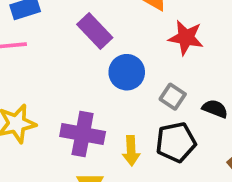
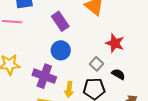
red star: (186, 38) -> (115, 43), moved
blue circle: (127, 72) -> (61, 50), moved

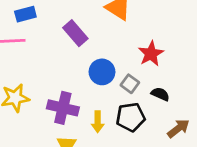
red star: (115, 43) -> (151, 54), turned 30
blue circle: (61, 50) -> (102, 72), moved

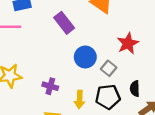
black semicircle: (160, 94) -> (135, 89), moved, turned -119
purple cross: (63, 108) -> (50, 86), size x0.6

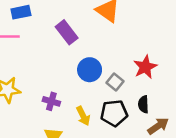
red star: (128, 43) -> (145, 67), moved
yellow arrow: (80, 99) -> (83, 116), turned -30

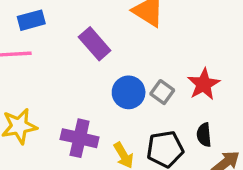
gray square: (115, 82) -> (162, 92), moved
purple cross: (51, 101) -> (80, 138), size x1.5

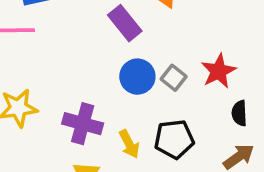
purple rectangle: (95, 44) -> (125, 23), moved
black semicircle: (204, 135) -> (239, 113), moved

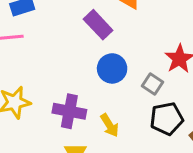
gray square: (174, 78) -> (152, 84), moved
black pentagon: (174, 139) -> (167, 119), moved

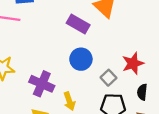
purple rectangle: (98, 25) -> (78, 24), turned -30

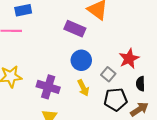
yellow arrow: (69, 101) -> (83, 88), moved

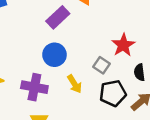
purple rectangle: (75, 29) -> (58, 17), turned -60
blue circle: (81, 60) -> (54, 55), moved

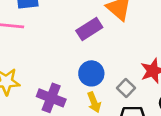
blue circle: (54, 55) -> (91, 73), moved

